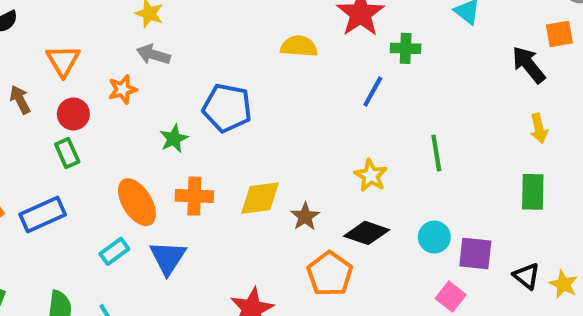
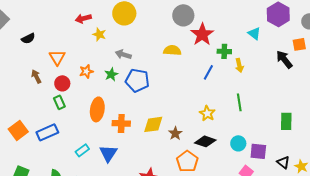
gray arrow: (153, 55) -> (123, 54), moved
yellow arrow: (539, 128) -> (239, 65), moved
green star: (174, 139) -> (111, 74), moved
orange ellipse: (137, 202) -> (97, 109), moved, turned 40

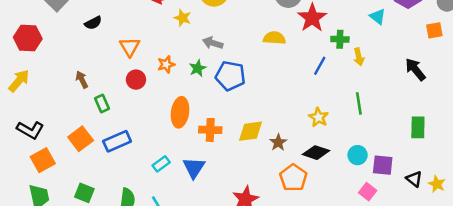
black arrow: (284, 59) -> (415, 69), moved
brown arrow: (36, 76) -> (82, 80), moved
green rectangle: (59, 102) -> (102, 103), moved

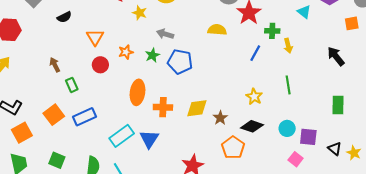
cyan rectangle: (161, 164) -> (122, 136), size x1.6

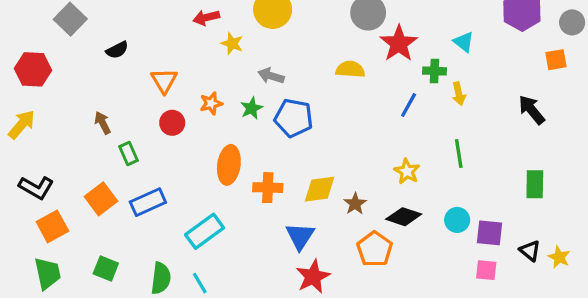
cyan triangle: (304, 12) -> (464, 42), moved
blue triangle: (149, 139) -> (300, 236), moved
pink square: (296, 159) -> (486, 270), moved, turned -32

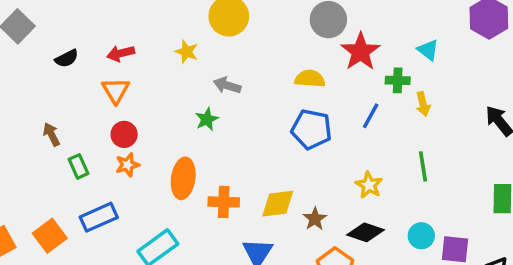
red arrow: (206, 18) -> (121, 53), moved
orange star: (211, 103) -> (127, 165), moved
blue pentagon: (294, 118) -> (312, 129), moved
orange square: (101, 199) -> (50, 236), moved

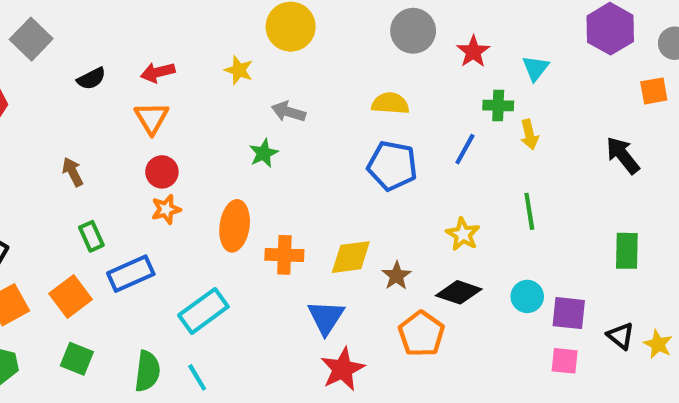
cyan triangle: (428, 50) -> (536, 68), turned 30
red star: (360, 52) -> (473, 52), moved, size x0.7
green rectangle: (78, 166) -> (91, 236), moved

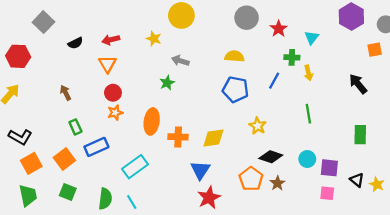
yellow star: (463, 234) -> (258, 126), moved
brown star: (396, 276) -> (277, 183), moved

